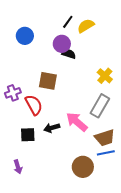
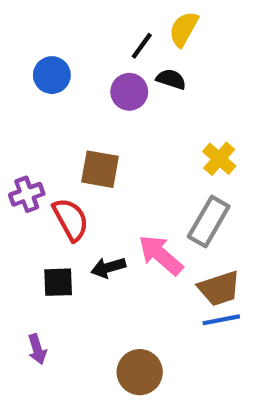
yellow semicircle: (86, 26) -> (184, 29), moved, turned -30
black semicircle: (69, 54) -> (171, 79), moved
brown circle: (83, 167) -> (140, 372), moved

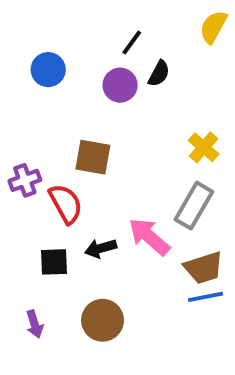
yellow semicircle: (184, 29) -> (213, 27), moved
black semicircle: (171, 79) -> (159, 73), turned 100
brown circle: (140, 372) -> (103, 320), moved

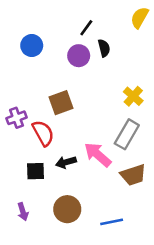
black semicircle: (159, 73) -> (104, 48), turned -42
brown square: (93, 157) -> (61, 103), turned -30
blue line: (206, 297) -> (112, 222), moved

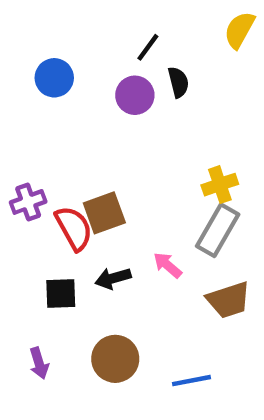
yellow cross: (133, 96) -> (220, 185), moved, turned 30
brown square: (61, 103) -> (104, 213), moved
pink arrow: (98, 155) -> (168, 265), size x0.6

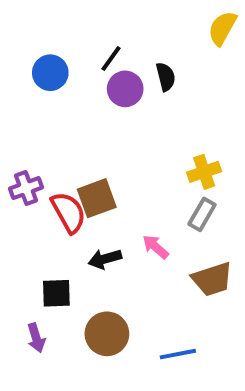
black line: (148, 47) -> (111, 59), moved
gray rectangle: (218, 230) -> (202, 214), size x0.7
black square: (61, 293) -> (56, 293), moved

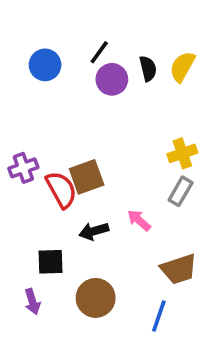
yellow semicircle: (222, 28) -> (182, 67), moved
brown trapezoid: (212, 279) -> (179, 269), moved
blue line: (178, 354) -> (159, 316), turned -60

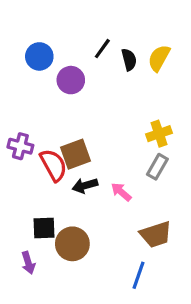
black line: (99, 52) -> (102, 49), moved
purple circle: (112, 79) -> (71, 80), moved
purple cross: (23, 168) -> (20, 146), turned 35
black arrow: (94, 231) -> (85, 186), moved
brown circle: (96, 298) -> (72, 244), moved

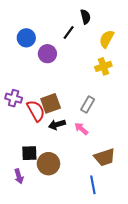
black semicircle: (129, 60) -> (85, 17), moved
yellow cross: (159, 134) -> (103, 66), moved
gray rectangle: (157, 167) -> (88, 104), moved
blue line: (138, 275) -> (93, 185), turned -30

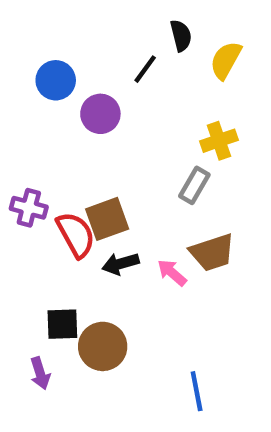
yellow semicircle: (107, 39) -> (226, 60), moved
gray rectangle: (88, 104) -> (194, 185), moved
brown trapezoid: (105, 157) -> (212, 253), moved

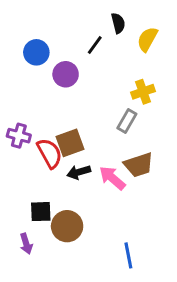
pink arrow: (172, 273) -> (112, 178), size x1.4

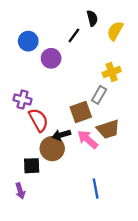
purple cross: (19, 136) -> (22, 99), moved
brown square: (70, 143) -> (81, 112), moved
brown circle: (67, 226) -> (52, 149), moved
blue line: (128, 255) -> (96, 189), moved

